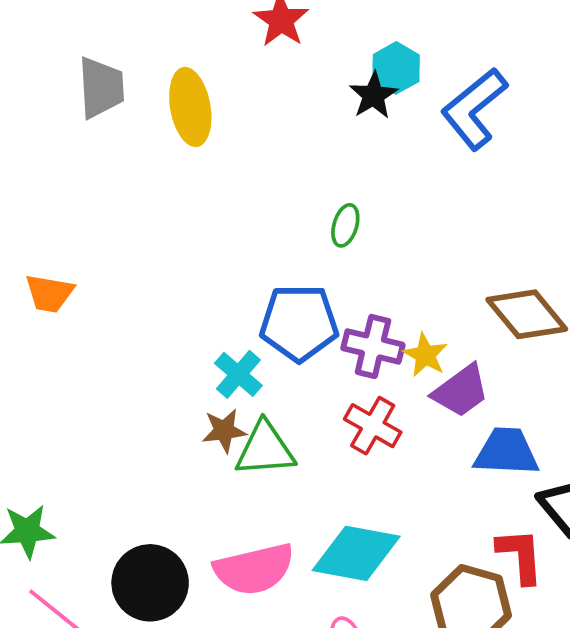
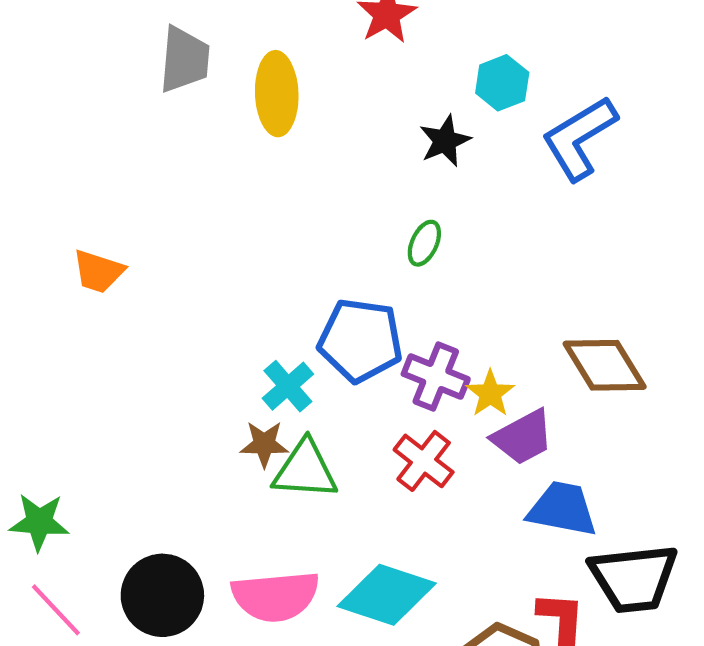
black star: (373, 95) -> (445, 141), moved

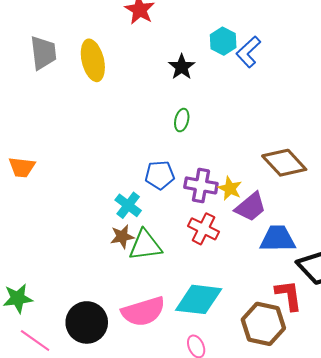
cyan hexagon: (502, 83) -> (223, 41), moved
blue L-shape: (579, 138) -> (248, 52), size x0.7
blue pentagon: (360, 340) -> (160, 175), size x0.7

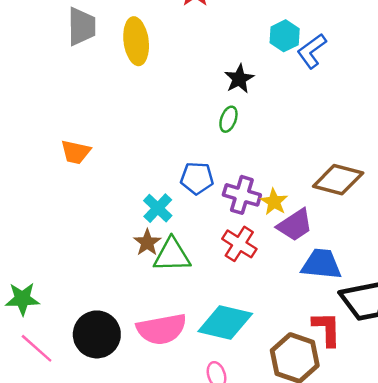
black star: (182, 67) -> (239, 79), moved
brown diamond: (284, 163) -> (338, 180), turned -39
orange trapezoid: (22, 167) -> (76, 152), moved
brown star: (122, 237) -> (147, 243), turned -30

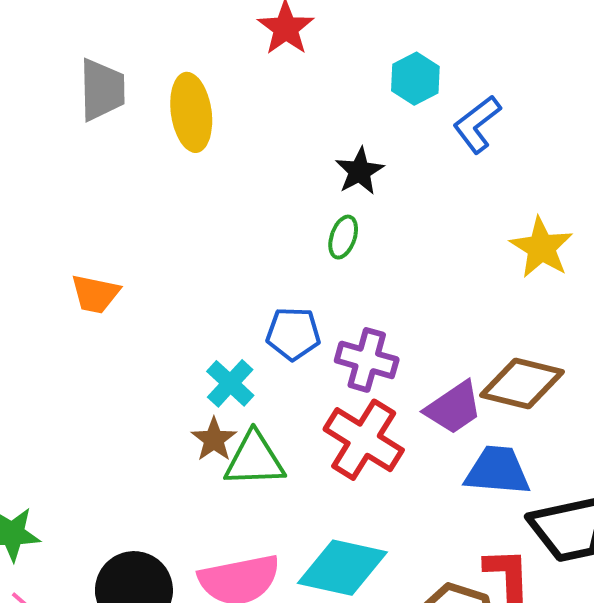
cyan hexagon: (285, 36) -> (415, 79), moved
brown diamond: (338, 180) -> (522, 383), moved
yellow star: (274, 202) -> (541, 248), moved, size x1.4
red cross: (239, 244) -> (364, 440), size x1.4

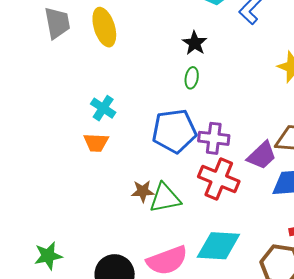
orange trapezoid: (95, 294) -> (96, 143), moved
blue pentagon: (293, 334) -> (174, 131), size x1.6
cyan cross: (230, 383) -> (103, 108), moved
brown star: (214, 439) -> (143, 191), turned -30

